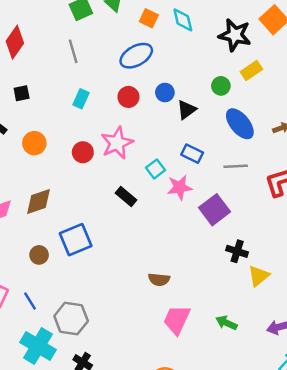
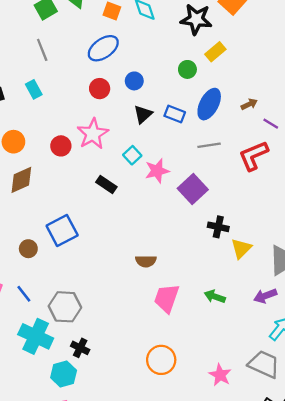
cyan rectangle: (81, 99) -> (34, 89), moved, turned -48
black triangle: (187, 110) -> (143, 114), moved
blue ellipse: (240, 124) -> (209, 104), turned 72
blue rectangle: (192, 154) -> (175, 114), moved
brown diamond: (38, 201) -> (21, 180), moved

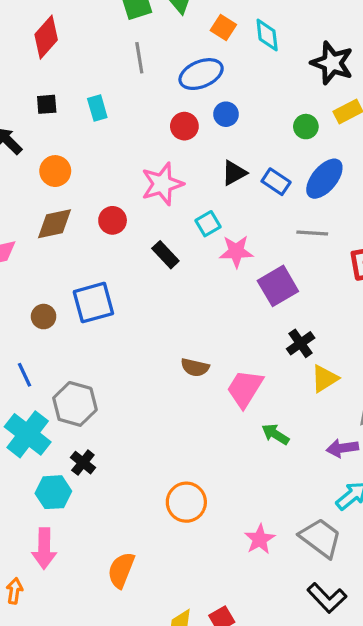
gray line: (42, 50) -> (139, 58), moved
blue circle: (134, 81) -> (226, 114), moved
red circle: (61, 146) -> (113, 220), moved
black cross: (218, 227) -> (301, 343), turned 30
pink trapezoid: (167, 298) -> (245, 389), moved

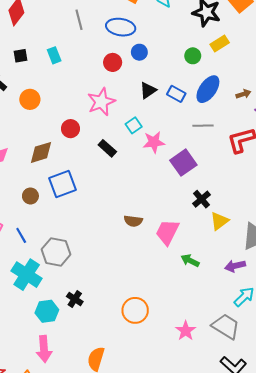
blue ellipse: (201, 74) -> (121, 27), turned 36
brown diamond: (54, 224) -> (41, 152), moved
black cross: (83, 463) -> (75, 299), moved

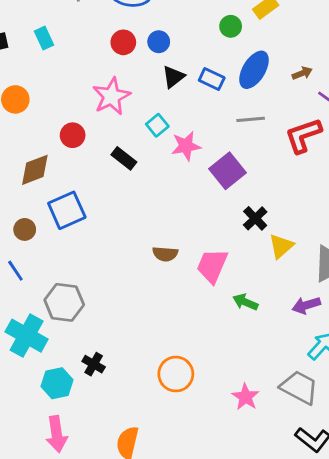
blue circle: (139, 52) -> (159, 42), moved
blue line: (21, 235) -> (15, 271), moved

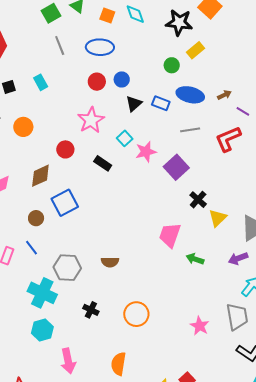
blue ellipse: (254, 70) -> (190, 95), turned 76
brown semicircle: (165, 254) -> (110, 262), moved
orange circle: (176, 374) -> (136, 314), moved
cyan hexagon: (57, 383) -> (42, 330), moved
gray trapezoid: (299, 387) -> (237, 317), turned 56

